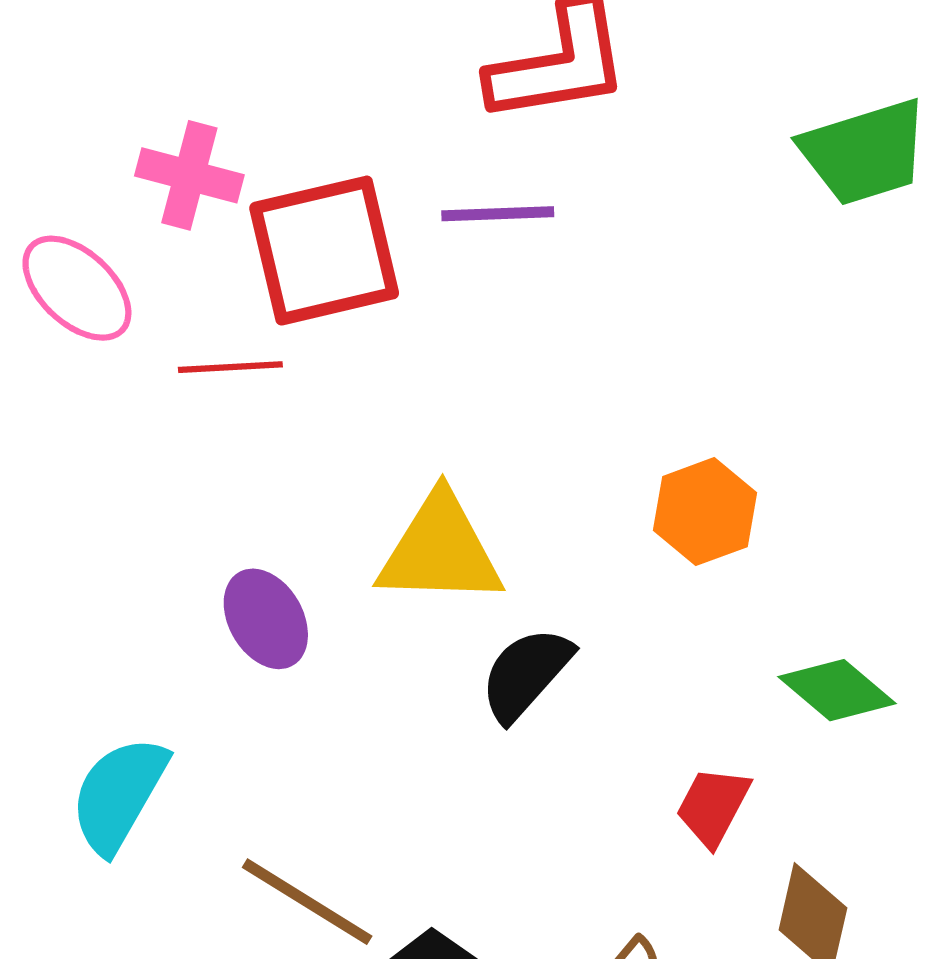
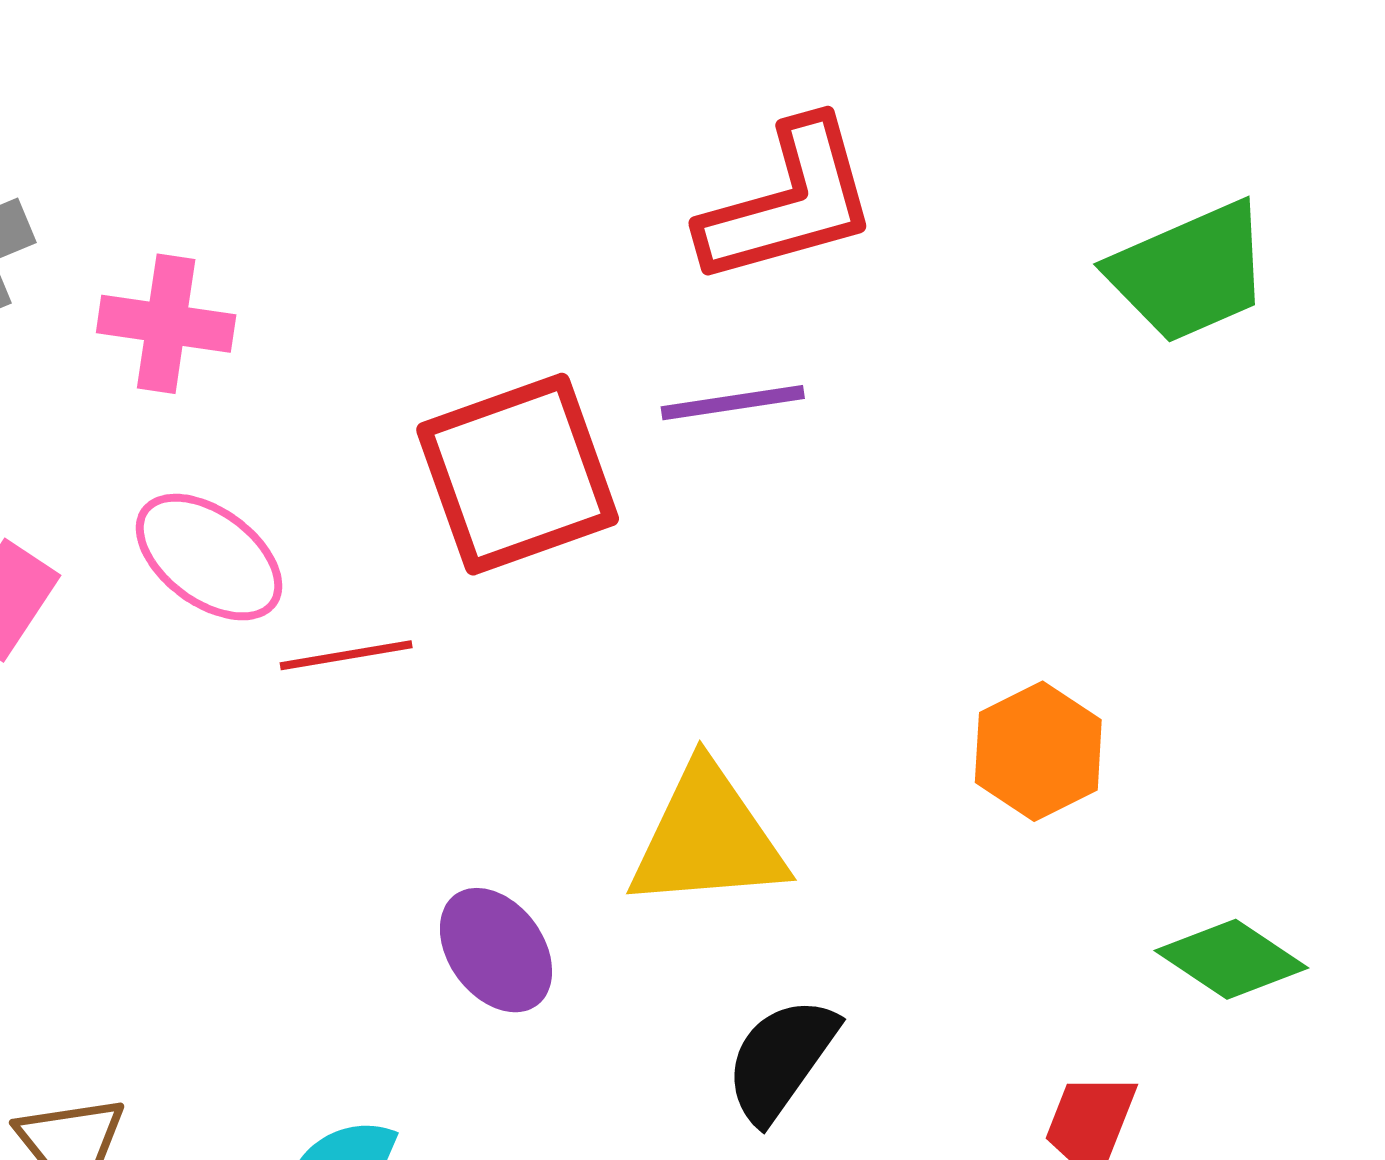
pink cross: (189, 175) -> (166, 324), moved
red line: (230, 367) -> (346, 655), moved
black semicircle: (526, 674) -> (781, 1059), moved

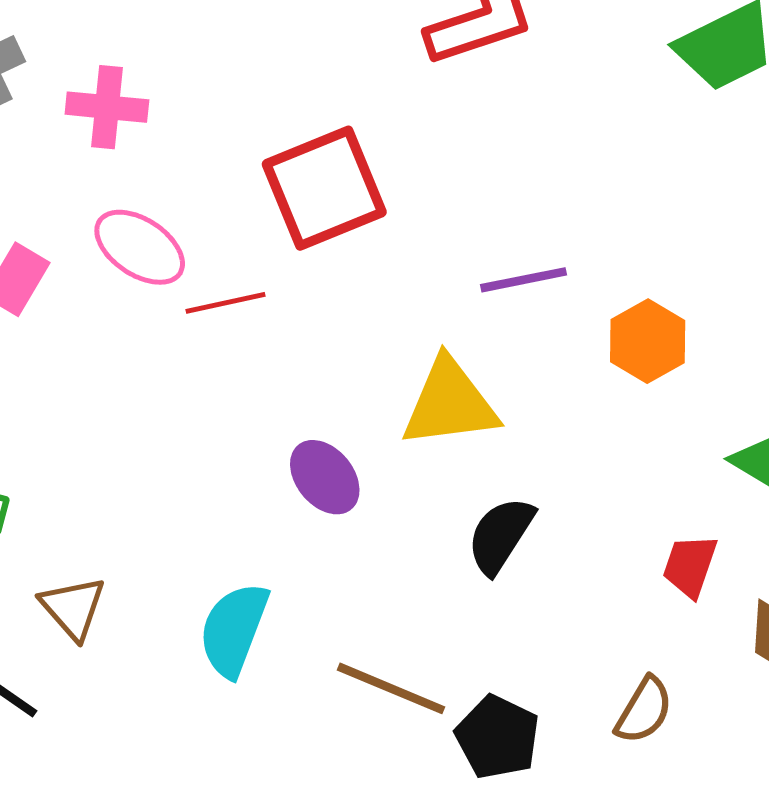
purple line: (733, 403) -> (523, 280), moved

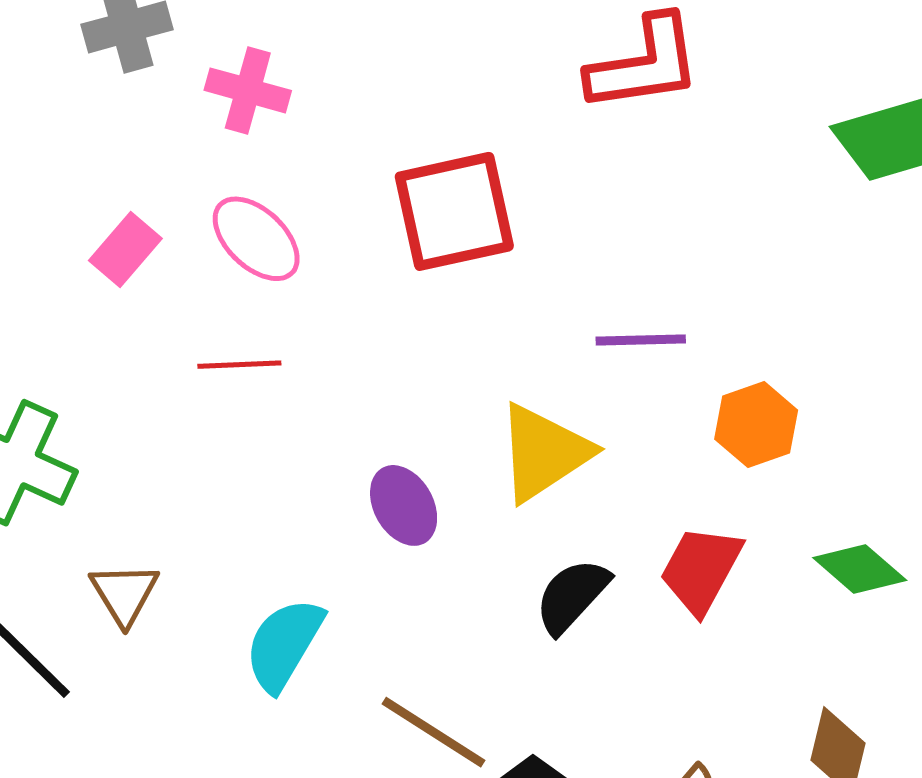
red line: (226, 303) -> (239, 365), moved
yellow triangle: (450, 403) -> (544, 453), turned -36
red trapezoid: (690, 566) -> (701, 569), moved, size x1.4

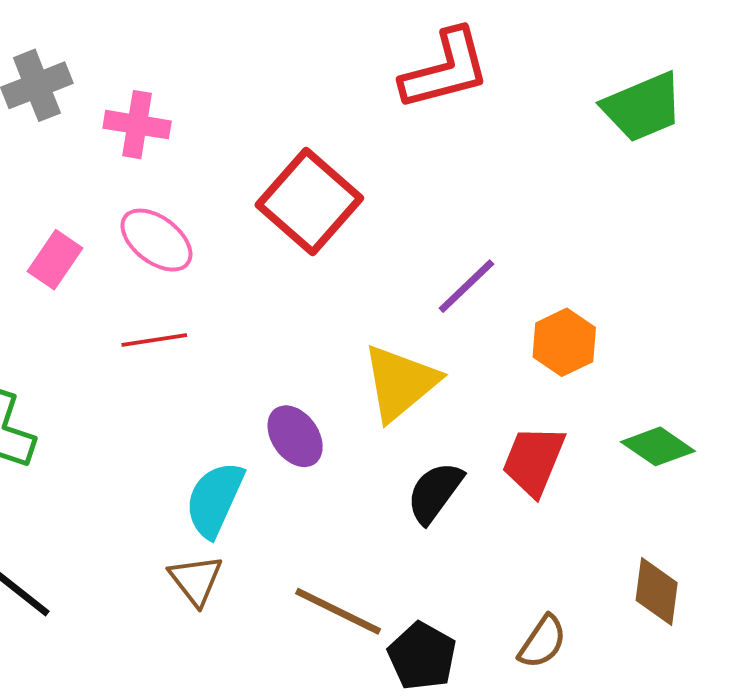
red square: (454, 211) -> (309, 201), turned -30
purple line: (641, 340) -> (466, 286), turned -36
brown triangle: (124, 594) -> (196, 580), moved
cyan semicircle: (284, 644) -> (215, 499), moved

